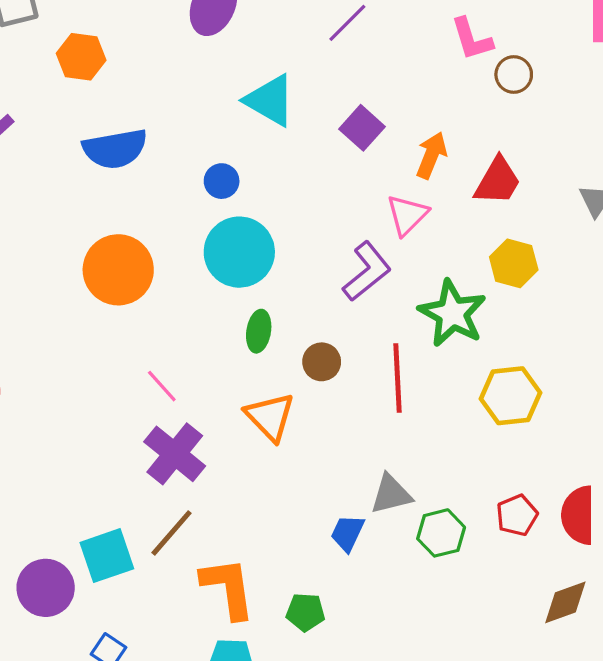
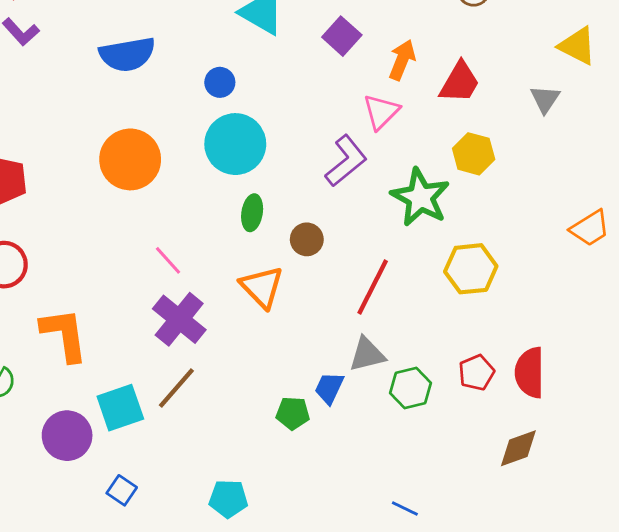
red line: (398, 378) -> (373, 287), moved, turned 30
orange L-shape: (228, 588) -> (64, 335), moved
green pentagon: (305, 612) -> (293, 413), moved

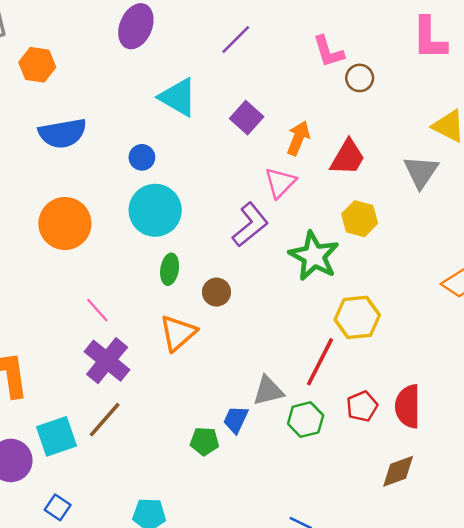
gray triangle: (545, 99) -> (421, 172), size x1.4
orange triangle: (262, 287) -> (178, 333), turned 33
red line: (373, 287) -> (320, 362), moved

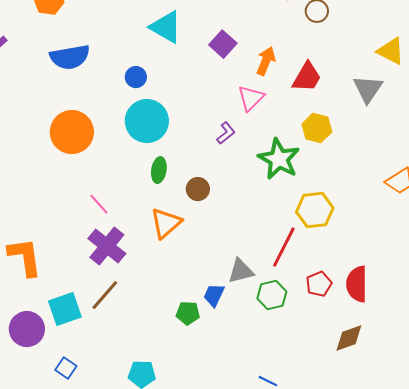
purple L-shape: (250, 225) -> (226, 133), size x0.6

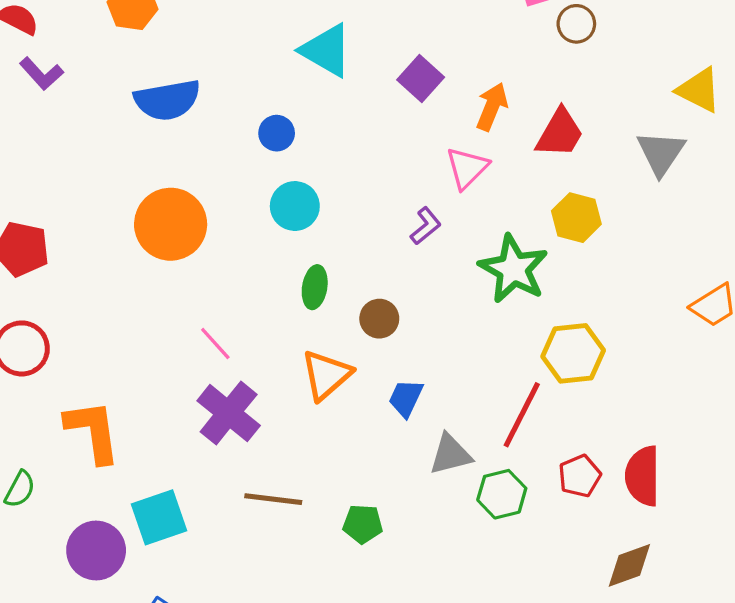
cyan circle: (147, 121) -> (295, 206), size x0.7
brown line: (105, 295) -> (273, 499), moved, turned 56
blue trapezoid: (214, 295) -> (406, 398), moved

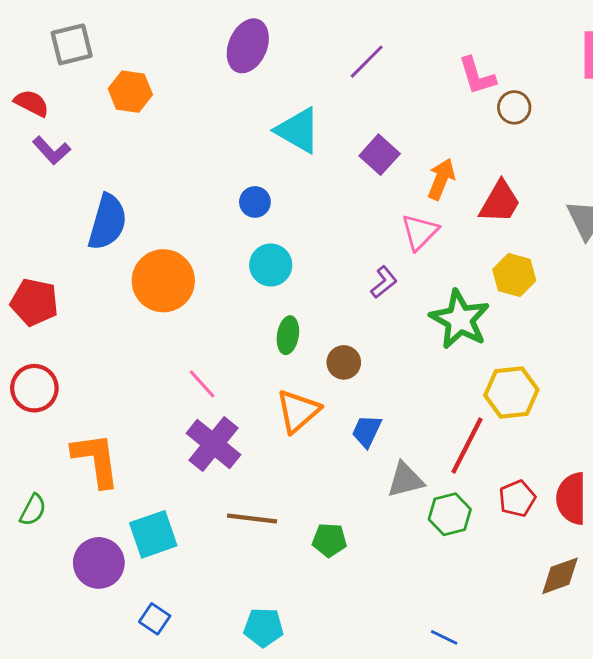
blue semicircle: (167, 100) -> (107, 222), moved, turned -64

